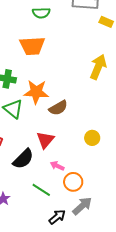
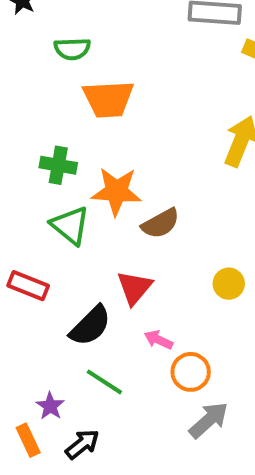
green semicircle: (41, 13) -> (72, 49), moved
green line: (41, 190) -> (104, 382), moved
black arrow: (57, 217) -> (82, 444), moved

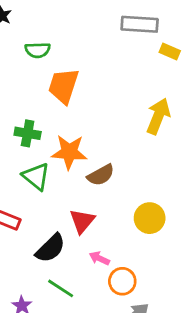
orange trapezoid: (108, 99) -> (63, 86), turned 111
yellow circle: (229, 284) -> (150, 218), size x1.4

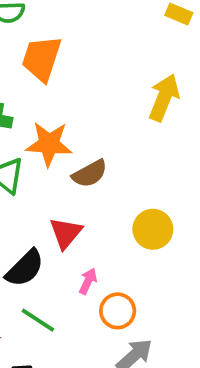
pink arrow: (99, 258) -> (88, 281), turned 90

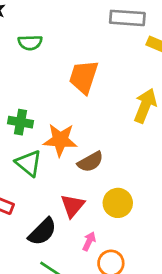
orange trapezoid: (42, 59) -> (84, 77), moved
yellow circle: (153, 229) -> (118, 203), moved

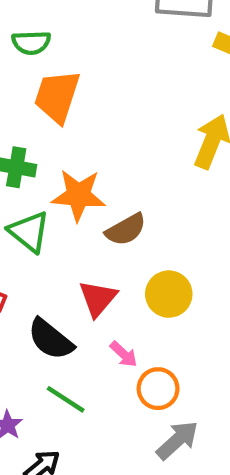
orange trapezoid: (84, 77) -> (57, 96), moved
black semicircle: (42, 232) -> (51, 339), turned 84
pink arrow: (89, 241) -> (124, 354), turned 108

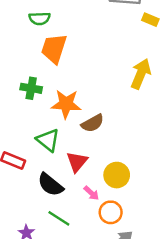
green triangle: (29, 232) -> (48, 140), moved
yellow circle: (169, 294) -> (117, 175), moved

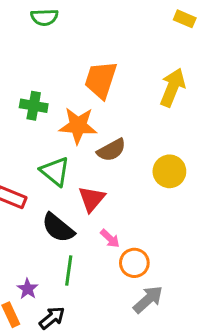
orange trapezoid: (54, 49) -> (101, 80), moved
yellow circle: (117, 175) -> (169, 171), moved
green line: (59, 218) -> (69, 270), turned 65

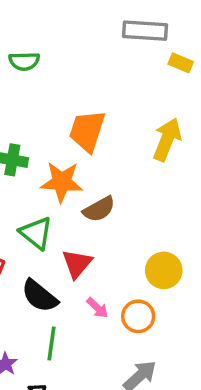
yellow circle: (169, 171) -> (164, 270), moved
orange circle: (134, 263) -> (138, 316), moved

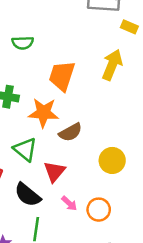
green semicircle: (24, 61) -> (23, 43), moved
yellow arrow: (167, 139) -> (112, 65), moved
yellow circle: (164, 270) -> (112, 160), moved

